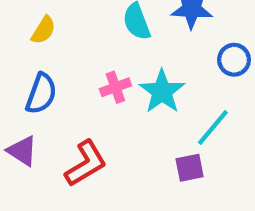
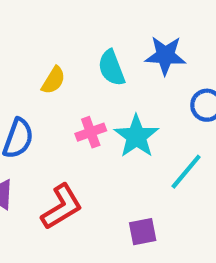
yellow semicircle: (43, 30) -> (53, 80), moved
purple square: (190, 168) -> (143, 232), moved

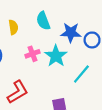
blue star: (165, 55) -> (71, 33), moved
yellow semicircle: (53, 80) -> (13, 27), turned -40

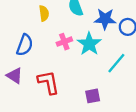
red L-shape: (18, 92) -> (48, 82), turned -70

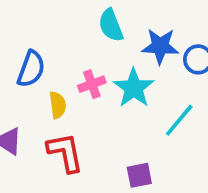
yellow semicircle: (44, 13) -> (58, 105), moved
blue semicircle: (25, 45) -> (31, 69), moved

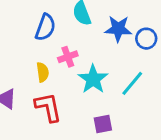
blue semicircle: (31, 69) -> (45, 27), moved
cyan star: (134, 88) -> (93, 79), moved

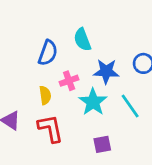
blue star: (118, 29) -> (106, 71), moved
cyan line: (132, 83) -> (130, 106), turned -75

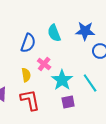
blue star: (106, 71) -> (85, 31), moved
pink cross: (69, 81) -> (44, 64), turned -32
purple square: (102, 144) -> (68, 102), moved

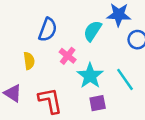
cyan semicircle: (54, 33) -> (93, 31), moved, turned 54
yellow semicircle: (26, 75) -> (29, 61), moved

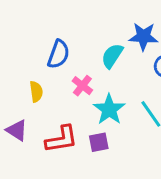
red L-shape: (50, 101) -> (61, 139), turned 92
purple square: (98, 103) -> (99, 142), moved

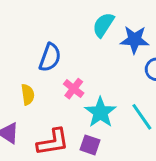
cyan semicircle: (112, 56) -> (103, 25), moved
purple square: (99, 142) -> (90, 145), turned 30

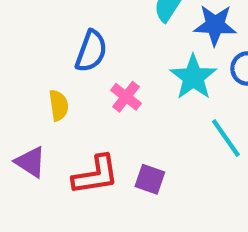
cyan star: (100, 112) -> (193, 77), moved

